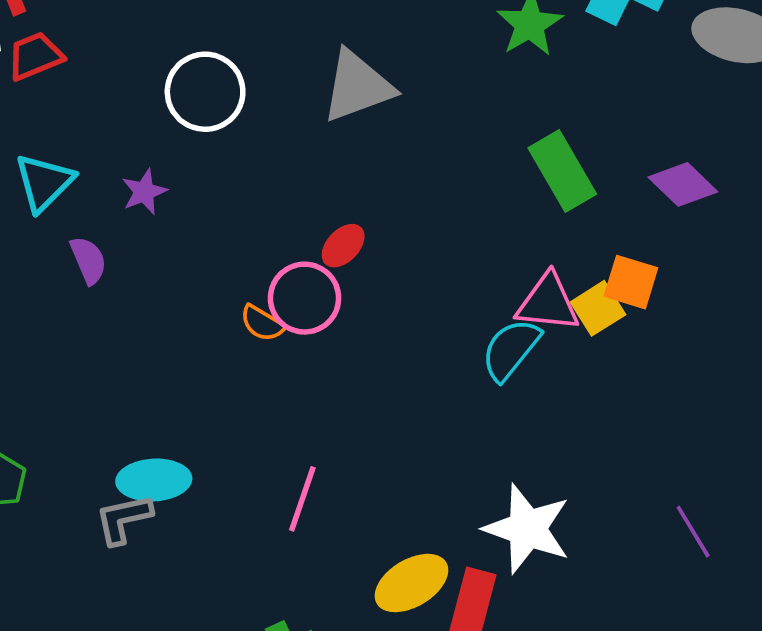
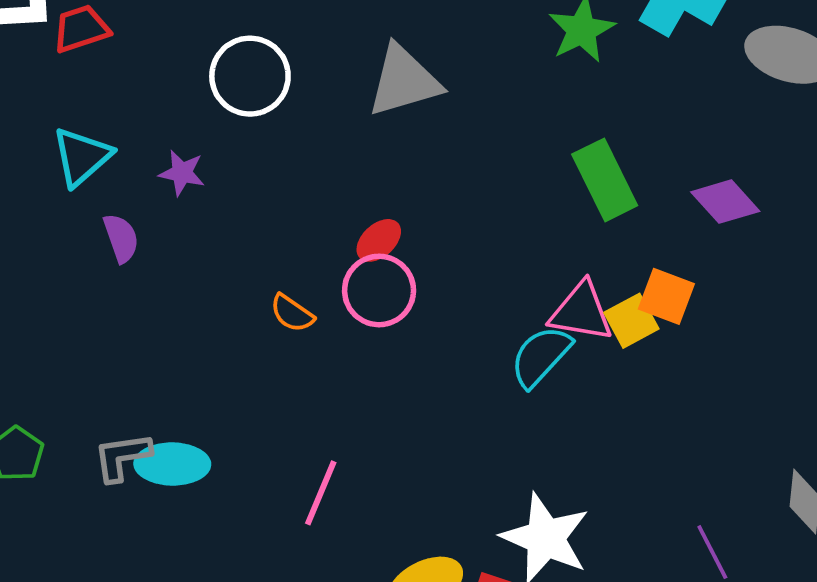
purple star: (144, 192) -> (182, 173), turned 30
pink circle: (305, 298) -> (379, 290), moved
gray L-shape: (123, 519) -> (122, 457), moved

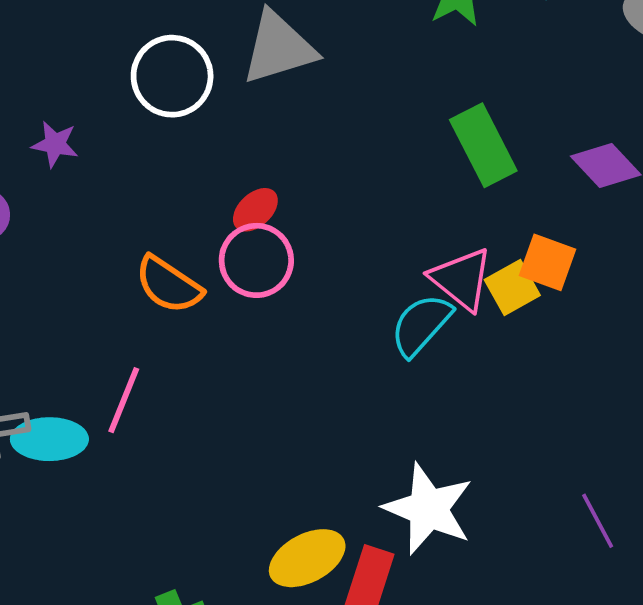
white circle: (250, 76) -> (172, 76), moved
pink triangle: (581, 312) -> (461, 279), turned 30
orange semicircle: (292, 313) -> (169, 285), size x1.5
pink line: (321, 493) -> (124, 400), moved

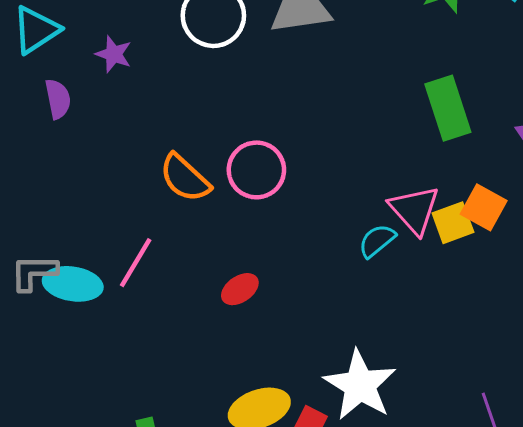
red ellipse: (255, 210) -> (240, 289), moved
cyan semicircle: (421, 325) -> (377, 241), size x0.7

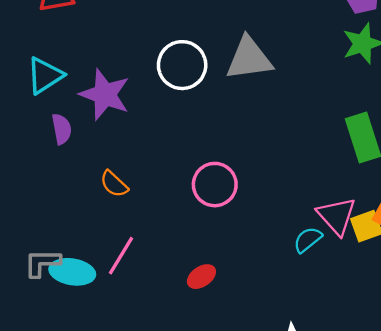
purple star: (114, 54) -> (105, 95), size x1.8
orange semicircle: (185, 178) -> (114, 184), moved, size x0.7

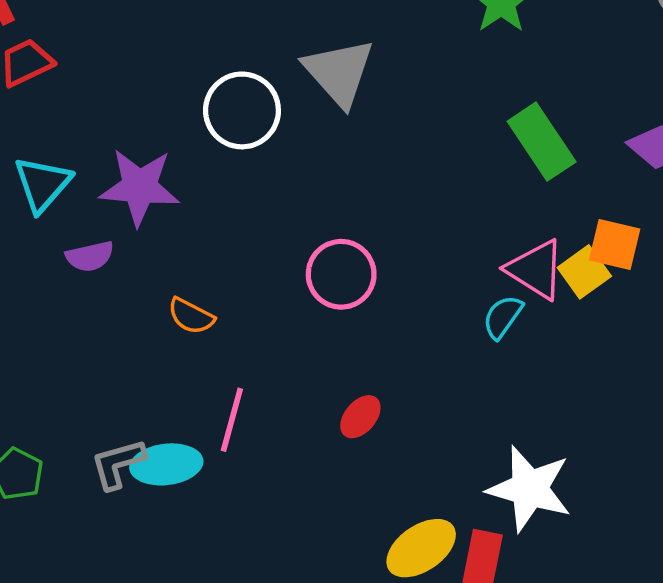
gray triangle: (249, 58) -> (339, 72), turned -48
purple semicircle: (62, 129) -> (90, 256), turned 104

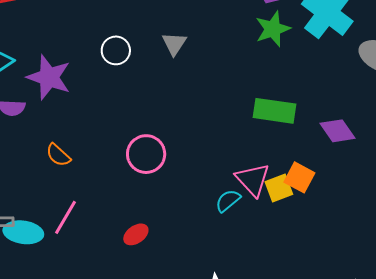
gray triangle: (339, 72) -> (174, 44), size x0.6
white circle: (242, 110) -> (116, 50), size x0.7
green rectangle: (542, 142) -> (275, 111), turned -63

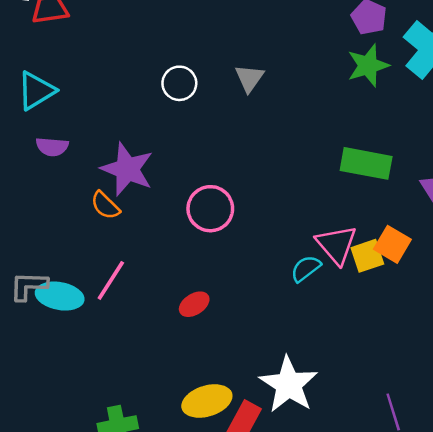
purple star: (49, 77) -> (127, 169), moved

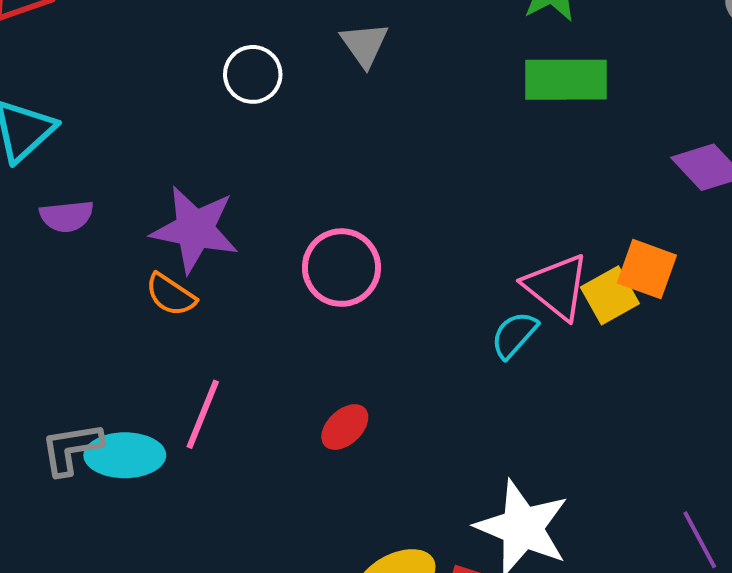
green rectangle: (366, 163) -> (566, 80), moved

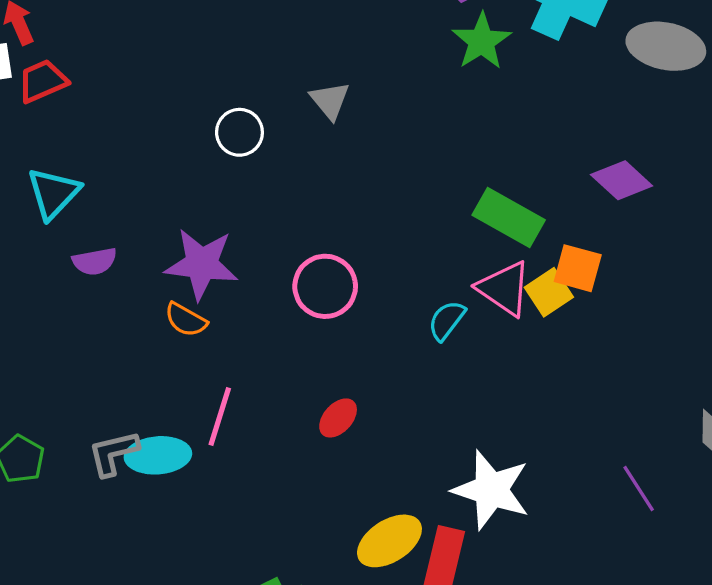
green rectangle: (566, 80) -> (509, 217), moved, turned 34
cyan semicircle: (514, 335) -> (447, 320), moved

